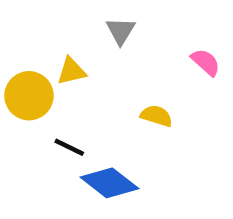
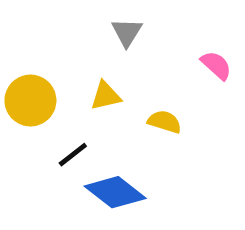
yellow triangle: (71, 71) -> (106, 96), moved
black line: (69, 147) -> (73, 155), turned -64

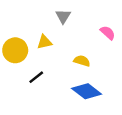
yellow triangle: (106, 96) -> (44, 42), moved
blue diamond: (115, 192) -> (87, 91), moved

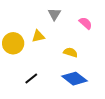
pink semicircle: (108, 33) -> (86, 23), moved
black line: (36, 77) -> (31, 79), moved

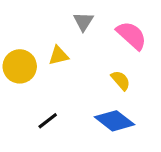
pink semicircle: (86, 23) -> (132, 35), size x1.5
yellow semicircle: (70, 52) -> (121, 80), moved, turned 32

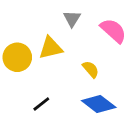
yellow triangle: (59, 56) -> (51, 48), size x1.4
yellow semicircle: (121, 80) -> (91, 69), moved

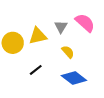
gray triangle: (72, 19) -> (61, 27), moved
black line: (41, 104) -> (36, 70), moved

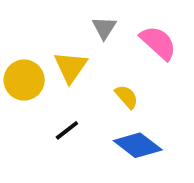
gray triangle: (61, 27) -> (104, 28), moved
yellow triangle: (38, 36) -> (71, 67), turned -42

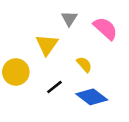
yellow circle: (24, 80) -> (16, 72), moved
black line: (67, 130) -> (54, 87), moved

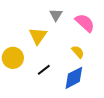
yellow semicircle: (84, 65) -> (78, 52), moved
blue diamond: (92, 97) -> (74, 78), turned -65

